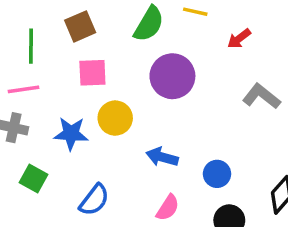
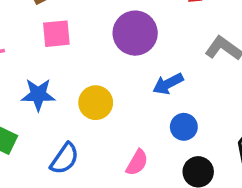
yellow circle: (115, 118) -> (96, 103), moved
blue arrow: (162, 157) -> (168, 84), moved, turned -40

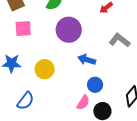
blue arrow: (168, 84) -> (87, 60), turned 42
pink semicircle: (137, 163) -> (83, 102), moved

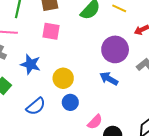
purple circle: (69, 30) -> (115, 49), moved
blue circle: (95, 85) -> (70, 102), moved

